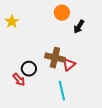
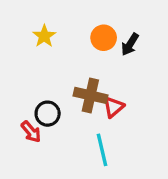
orange circle: (62, 13) -> (104, 38), moved
yellow star: (12, 22) -> (44, 36), moved

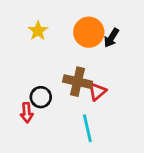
orange circle: (104, 38) -> (89, 32), size x1.4
red arrow: (31, 132) -> (27, 113), turned 36

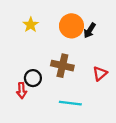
red triangle: (97, 91) -> (100, 74), moved
cyan line: (87, 128) -> (70, 103), turned -70

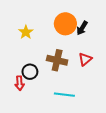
yellow star: (31, 25) -> (26, 32), moved
red triangle: (100, 74) -> (85, 59), moved

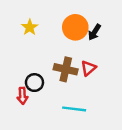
yellow star: (26, 32) -> (30, 27), moved
red triangle: (85, 59) -> (88, 68), moved

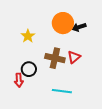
yellow star: (30, 27) -> (28, 36), moved
black arrow: (94, 32) -> (79, 27), turned 40

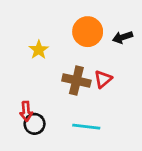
black arrow: (79, 27) -> (123, 37), moved
black circle: (29, 69) -> (35, 124), moved

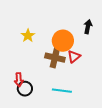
orange circle: (88, 32) -> (63, 41), moved
black arrow: (123, 37) -> (88, 27), turned 120

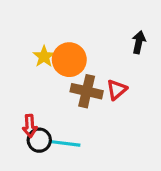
orange circle: (63, 41) -> (69, 60), moved
cyan line: (62, 91) -> (65, 143), moved

